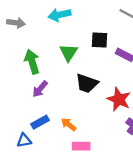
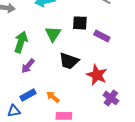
green arrow: (32, 62) -> (21, 42), turned 35

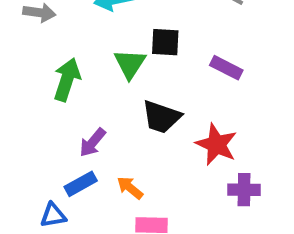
black square: (80, 23) -> (165, 42), moved
purple arrow: (28, 66) -> (92, 142), moved
purple cross: (111, 98) -> (244, 190), turned -35

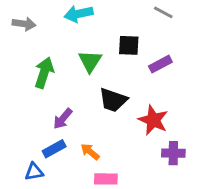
black square: (165, 42) -> (129, 45), moved
purple rectangle: (226, 68) -> (160, 64), turned -55

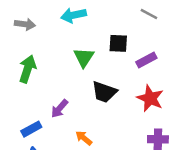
green arrow: (44, 73) -> (27, 69), moved
red star: (153, 120) -> (150, 98), moved
blue rectangle: (54, 149) -> (31, 129), moved

